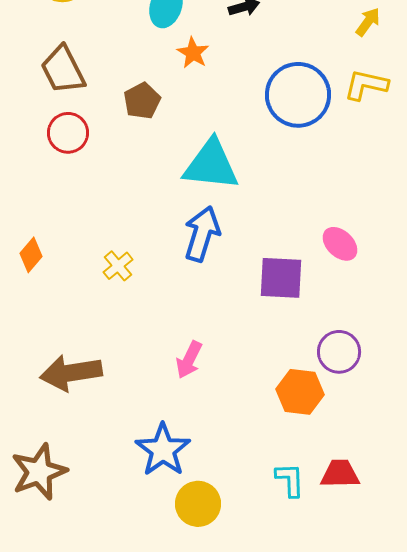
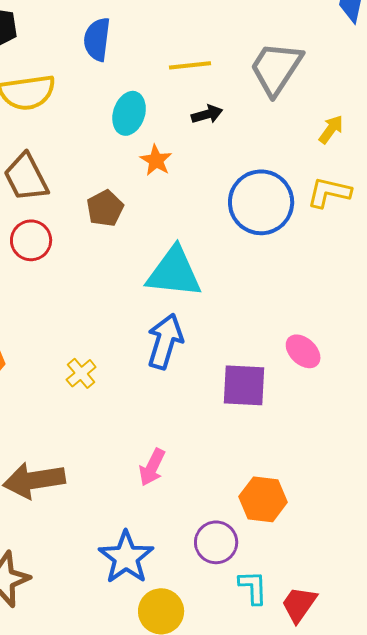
purple circle: (339, 352) -> (216, 542), moved
red trapezoid: (340, 474) -> (299, 604), moved, turned -54

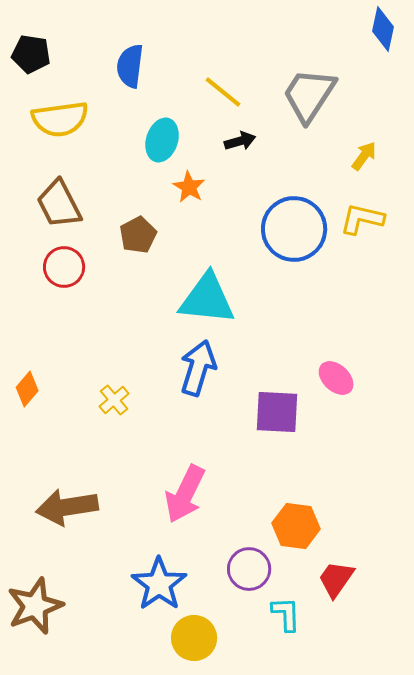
yellow line: (190, 65) -> (223, 92), turned 45
pink arrow: (152, 467) -> (185, 494), size x1.5
red trapezoid: (299, 604) -> (336, 579), moved

